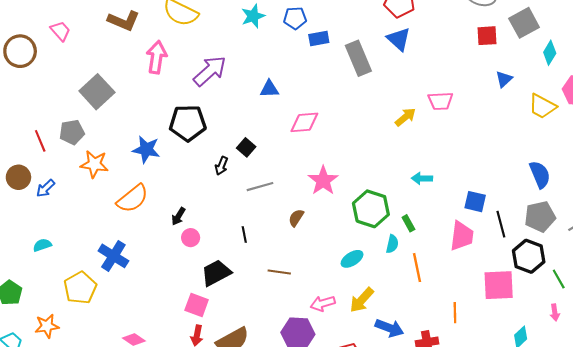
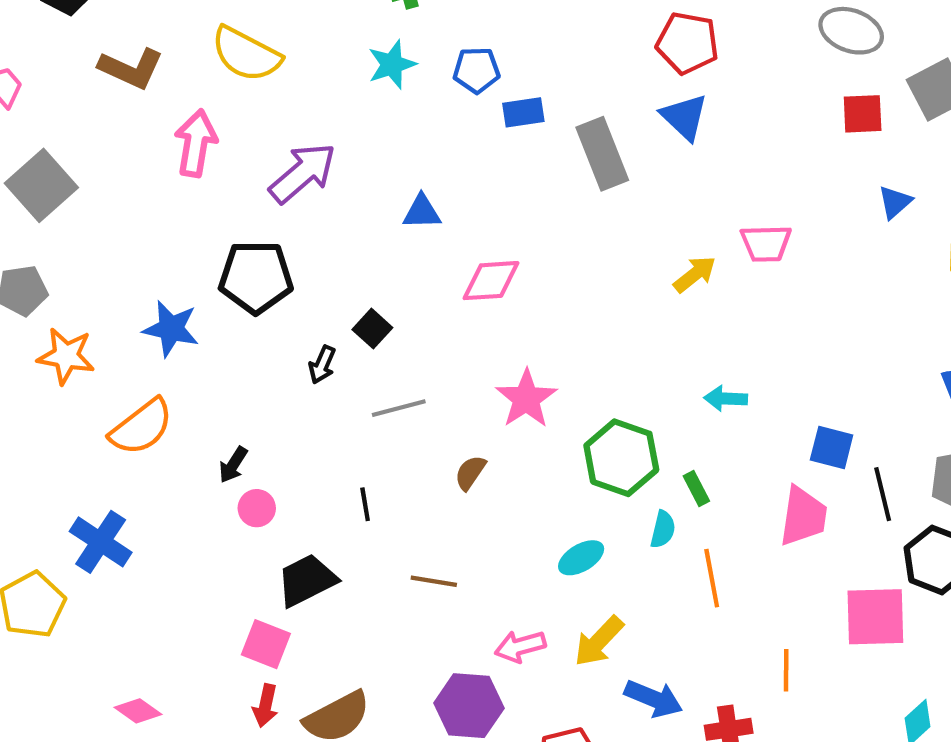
gray square: (97, 92) -> (41, 185), moved

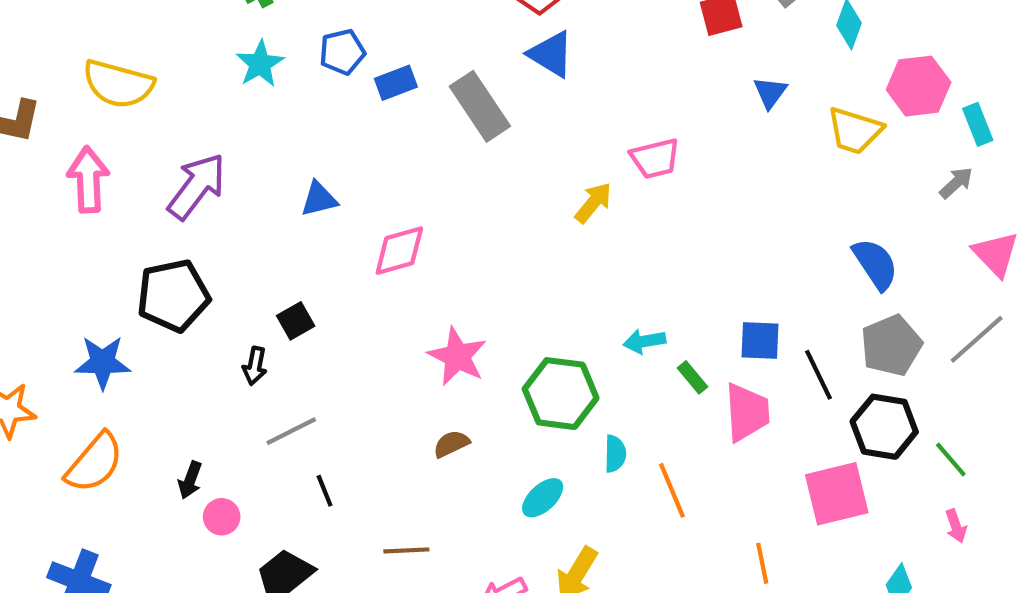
black square: (372, 329) -> (296, 321), turned 30
cyan arrow: (726, 398) -> (644, 341), moved
gray line: (399, 408) -> (291, 431), moved
brown semicircle: (470, 473) -> (451, 444), moved, turned 42
green rectangle: (696, 488) -> (693, 377), moved

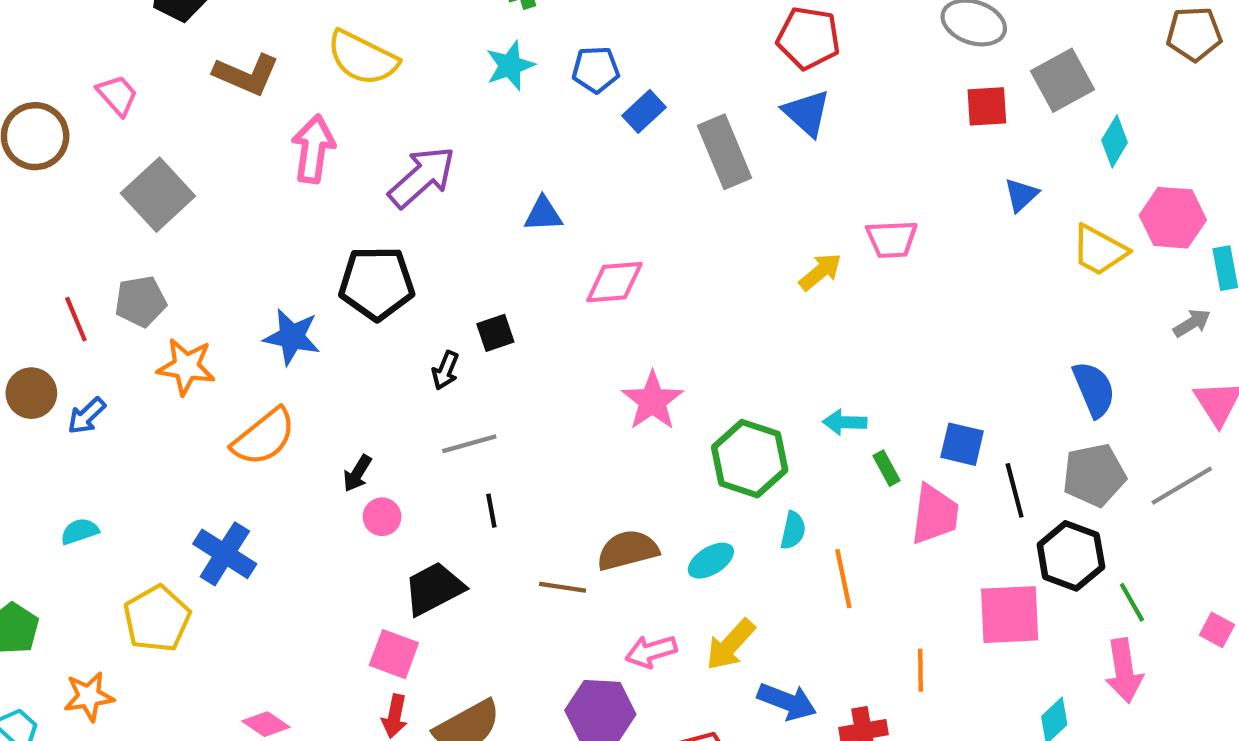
blue rectangle: (396, 83) -> (644, 111), turned -33
brown semicircle: (451, 444) -> (628, 550), moved, size x1.6
pink arrow: (956, 526) -> (1124, 671), size x1.8

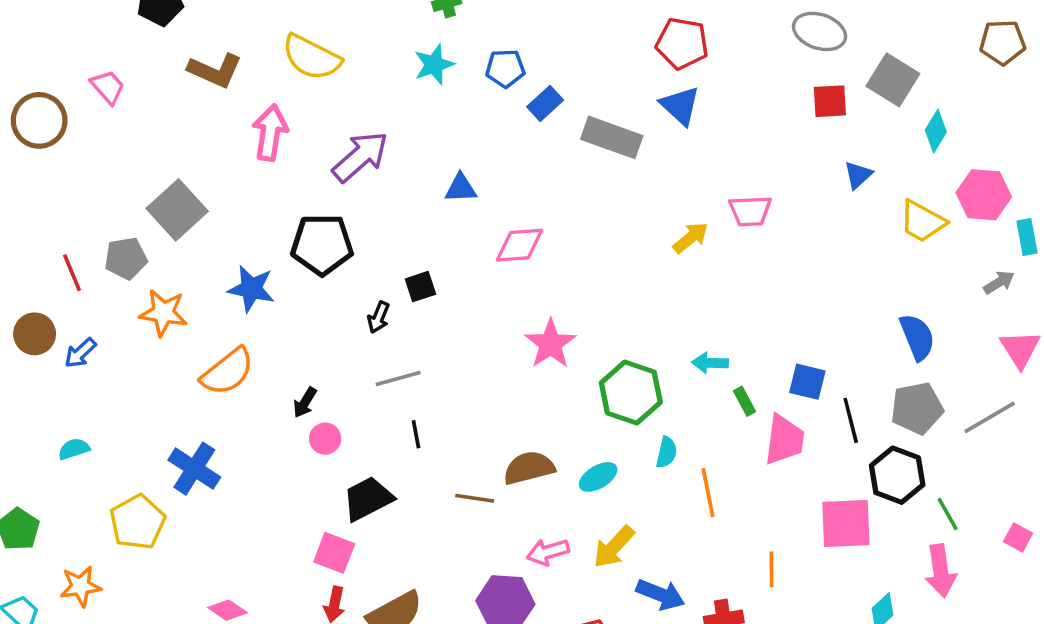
gray square: (1062, 80) -> (893, 80), turned -30
gray rectangle: (724, 152) -> (612, 137), turned -48
gray square: (158, 195) -> (177, 210), moved

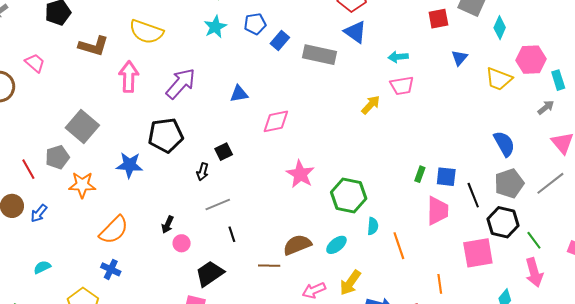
cyan arrow: (710, 363) -> (398, 57), moved
orange semicircle: (227, 372) -> (114, 230), moved
green rectangle: (744, 401) -> (420, 174), moved, turned 56
blue cross: (194, 469) -> (111, 269), size x0.7

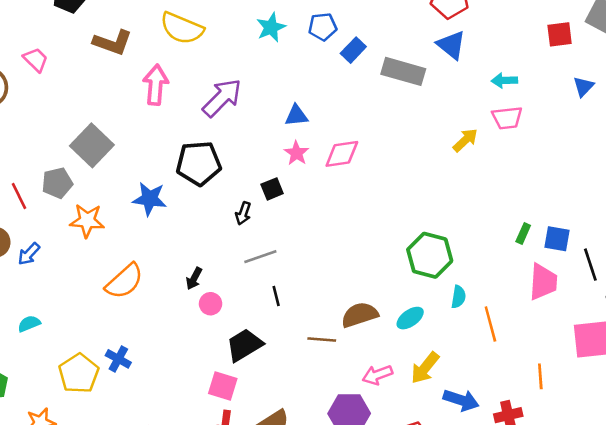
pink star: (300, 174) -> (297, 153), moved, size x0.7
blue cross: (111, 269) -> (118, 359), moved

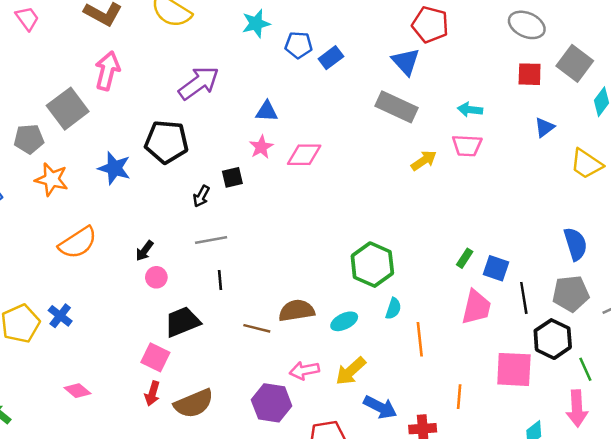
blue pentagon: (323, 27) -> (299, 45), moved
blue triangle: (451, 45) -> (406, 62), moved
gray rectangle: (403, 71) -> (396, 107), moved
pink arrow: (156, 85) -> (107, 71), moved

